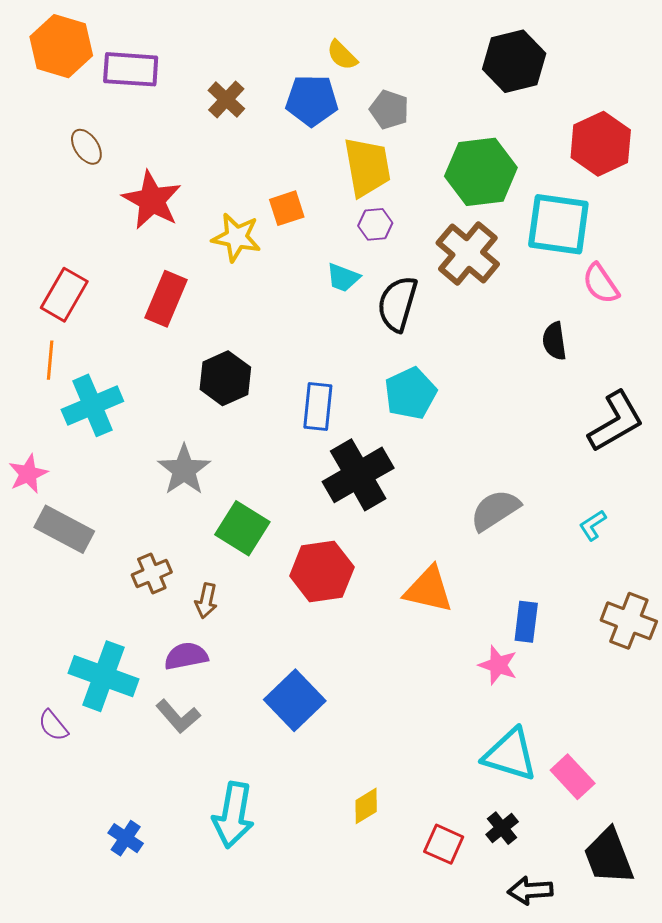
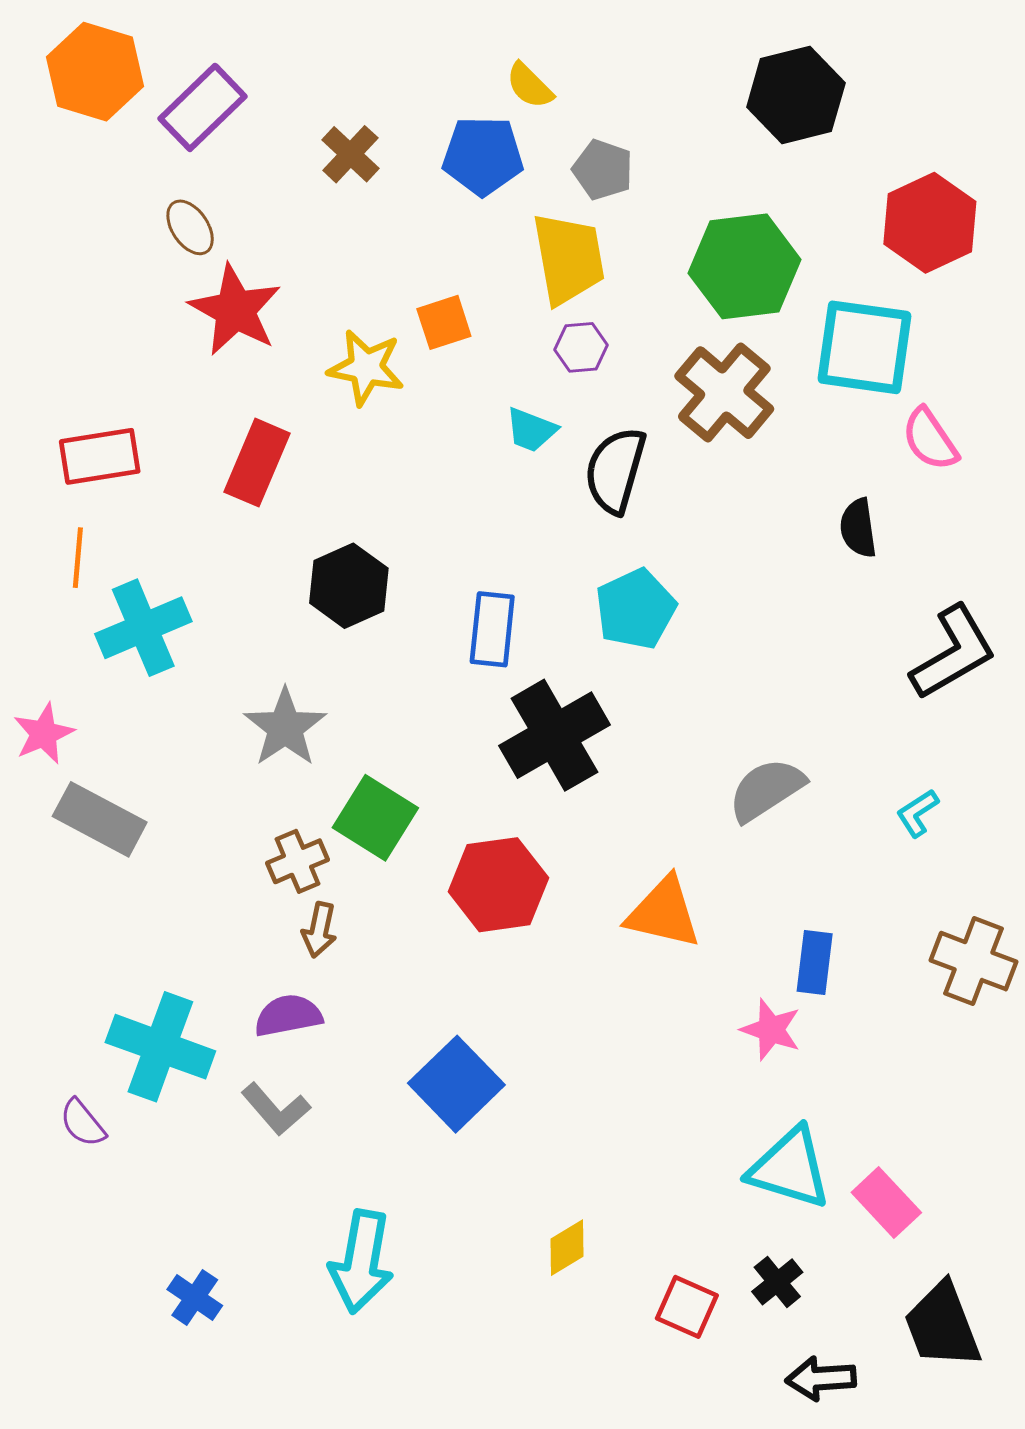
purple rectangle: (131, 69) -> (202, 107), turned -48
brown ellipse: (86, 147) -> (190, 227), moved
red rectangle: (64, 295) -> (100, 456), turned 51
brown cross: (152, 573) -> (298, 861), moved

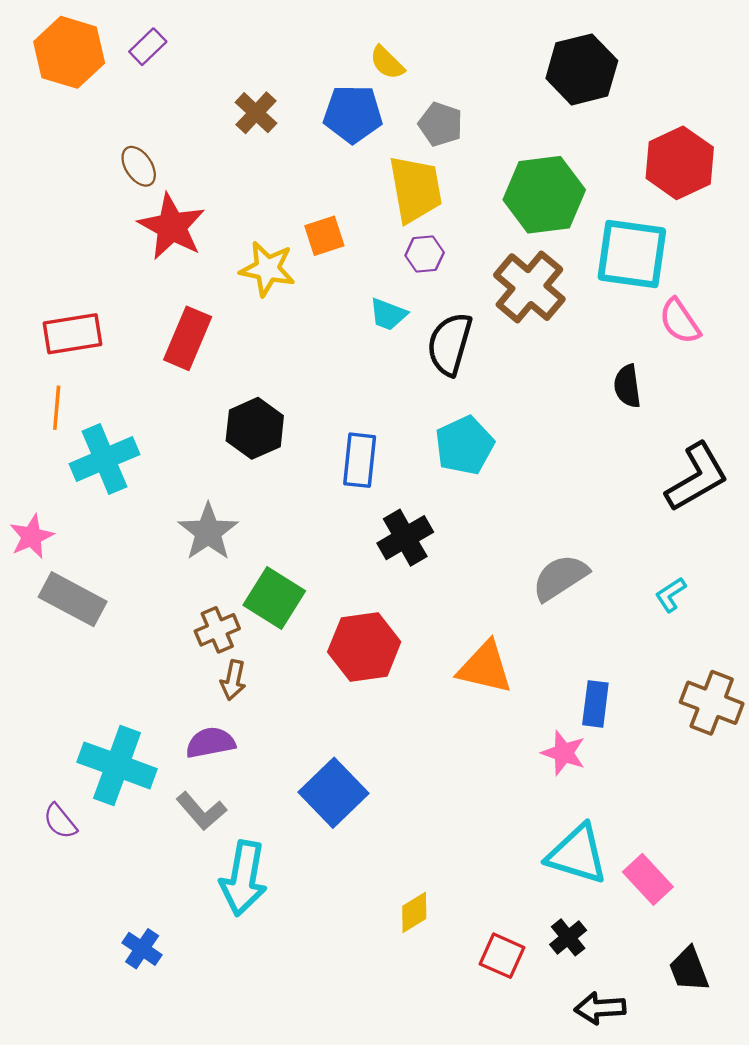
purple rectangle: (202, 107) -> (148, 47), moved, size x0.6
black cross: (555, 735) -> (405, 538), size x0.7
cyan arrow: (361, 1262) -> (243, 878), moved
black trapezoid: (942, 1326) -> (689, 969), size x0.7

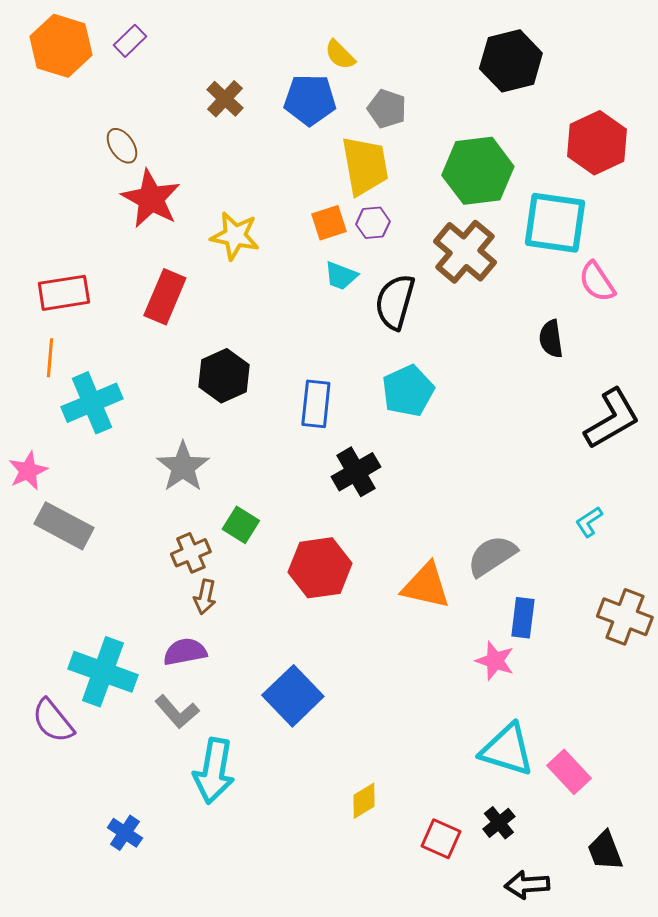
orange square: (324, 236) -> (329, 223), moved
gray semicircle: (560, 577) -> (492, 556), moved
green square: (274, 598) -> (241, 525), size x0.7
purple semicircle: (60, 821) -> (53, 721), size x1.4

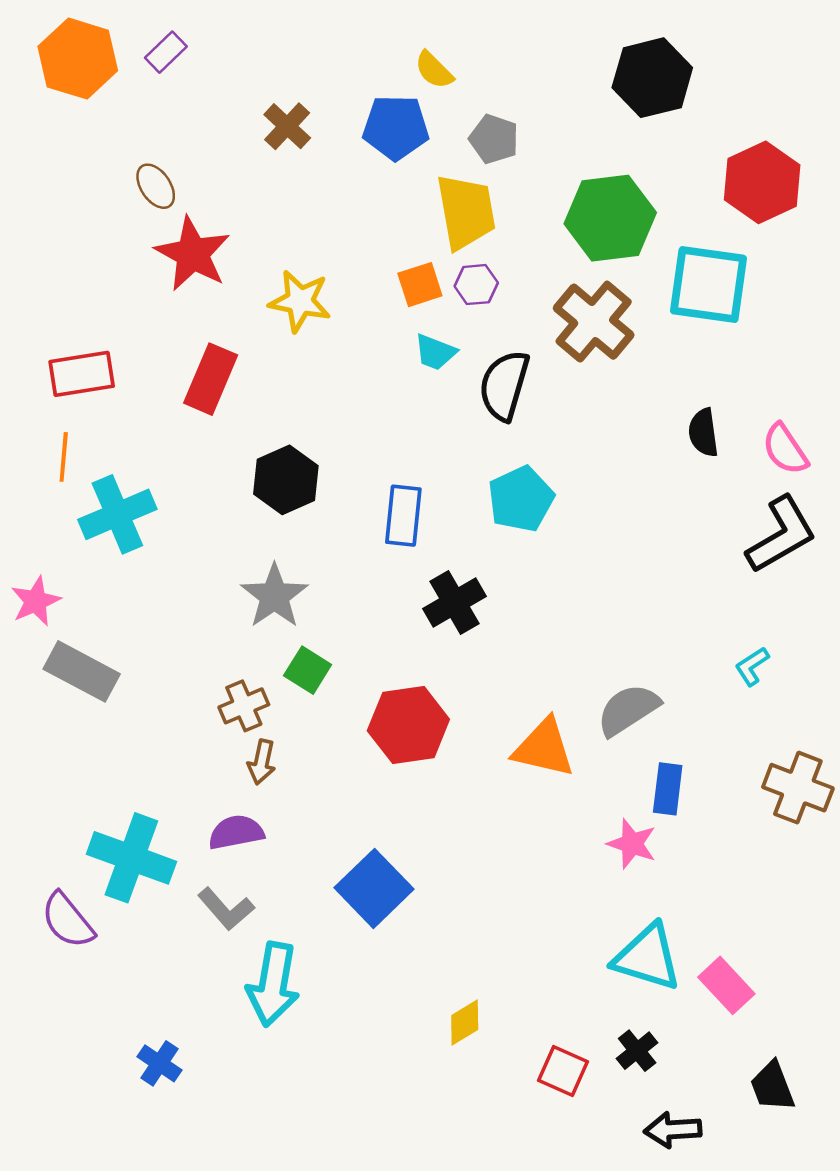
pink semicircle: (597, 282) -> (785, 449), moved
gray star: (183, 467) -> (274, 596), moved

